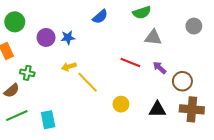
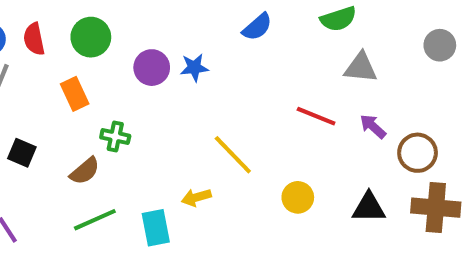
yellow arrow: (69, 67) -> (196, 197), moved

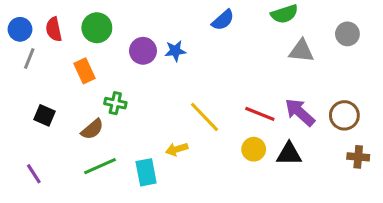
gray circle: (440, 45) -> (347, 34), moved
red line: (316, 116) -> (260, 114), moved
purple arrow: (373, 126) -> (300, 112), moved, size x1.5
black triangle: (369, 208) -> (289, 154), moved
brown cross: (436, 208) -> (358, 157), size x0.6

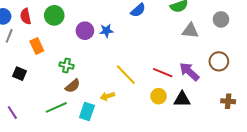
orange rectangle: (85, 71) -> (37, 46), moved
brown circle: (344, 115) -> (219, 61), moved
brown semicircle: (92, 129) -> (73, 86), moved
cyan rectangle: (146, 172) -> (87, 111), turned 30

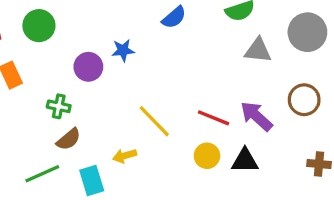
gray circle: (221, 19) -> (307, 32), size x1.5
purple circle: (85, 31) -> (88, 67), moved
cyan rectangle: (87, 111) -> (92, 180), turned -36

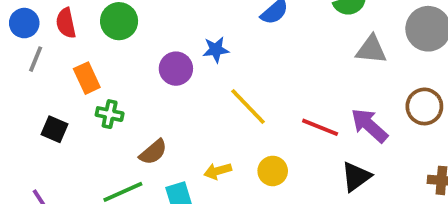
green cross: (59, 106) -> (110, 114), moved
yellow line: (154, 121) -> (248, 106), moved
yellow circle: (207, 156) -> (273, 171), moved
black triangle: (245, 161) -> (356, 177), turned -36

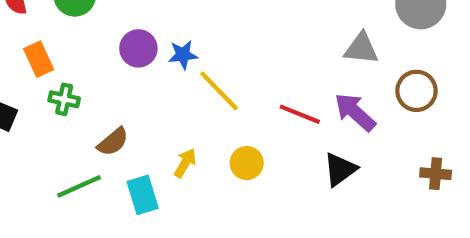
blue star: (216, 50) -> (183, 55), moved
gray triangle: (371, 50) -> (361, 48), moved
yellow arrow: (218, 171) -> (185, 163), turned 136

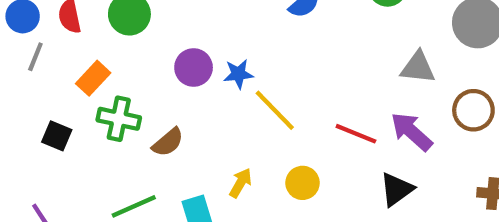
orange rectangle: (39, 59) -> (93, 78), turned 68
green cross: (64, 99) -> (119, 119), size x1.4
brown semicircle: (113, 142) -> (168, 142), moved

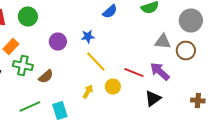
blue star: (238, 74) -> (88, 36), moved
brown circle: (473, 110) -> (186, 50), moved
yellow arrow: (241, 183) -> (88, 92), moved
yellow circle: (303, 183) -> (113, 86), moved

